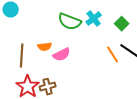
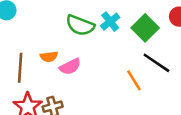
green square: (122, 24) -> (145, 28), size x1.5
orange line: (113, 55) -> (134, 80), moved

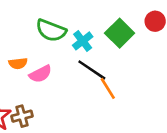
cyan cross: (110, 22) -> (83, 41), moved
black line: (156, 63) -> (92, 70), moved

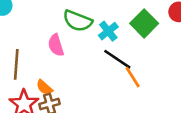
orange semicircle: (18, 63) -> (44, 87), moved, turned 48
pink semicircle: (40, 74) -> (56, 45), moved, turned 100

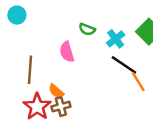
green semicircle: (78, 21) -> (87, 29), size x0.6

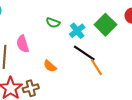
pink semicircle: (67, 52) -> (23, 44), moved
orange semicircle: (56, 91) -> (50, 66), moved

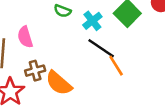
orange semicircle: (50, 66) -> (59, 83), moved, size x1.6
brown cross: (31, 88) -> (35, 71), moved

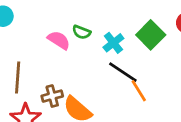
pink semicircle: (25, 37) -> (59, 40), moved, turned 140

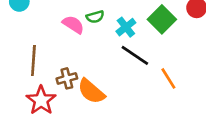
green semicircle: (81, 32) -> (95, 17), turned -36
orange line: (139, 91) -> (168, 78), moved

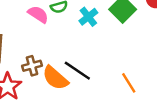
black line: (135, 55) -> (77, 71), moved
orange line: (168, 78) -> (129, 83), moved

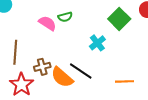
cyan cross: (88, 17) -> (97, 43), moved
orange line: (129, 83) -> (124, 81), turned -60

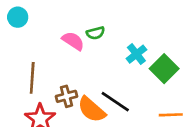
green square: (119, 19) -> (164, 69), moved
cyan cross: (97, 43) -> (136, 54), moved

